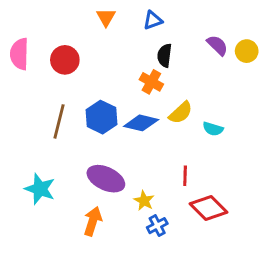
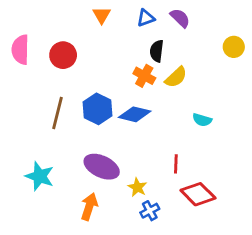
purple semicircle: (217, 45) -> (180, 18), moved
yellow semicircle: (181, 113) -> (176, 77), moved

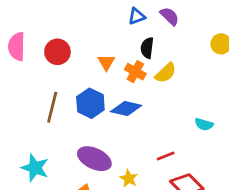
orange triangle: (102, 15) -> (106, 62), moved
cyan semicircle: (202, 120) -> (204, 124), moved
red line: (176, 164) -> (166, 156), turned 66

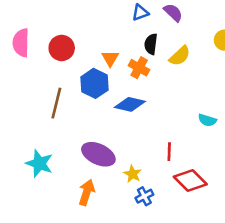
yellow semicircle: (166, 73) -> (180, 56), moved
blue hexagon: (90, 103) -> (94, 83), moved
red line: (166, 156) -> (169, 152), turned -66

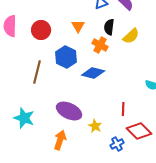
orange triangle: (110, 58) -> (78, 26), moved
blue cross: (144, 196) -> (117, 144), moved

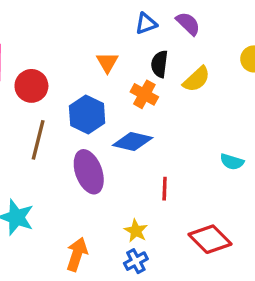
red circle: (41, 30) -> (31, 86), moved
red line: (123, 109) -> (165, 189), moved
purple ellipse: (69, 111) -> (89, 172), moved, turned 45
blue cross: (117, 144) -> (136, 261), moved

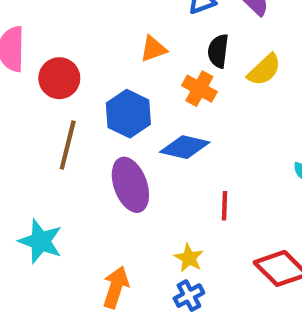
orange triangle: (107, 62) -> (153, 49), turned 40

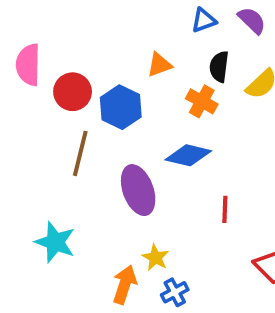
blue hexagon: (128, 114) -> (121, 107), moved
yellow star: (189, 258) -> (155, 258), moved
blue cross: (189, 296) -> (175, 292), moved

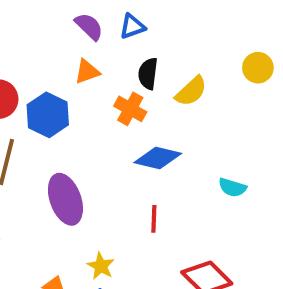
purple semicircle: (252, 20) -> (89, 26), moved
blue diamond: (188, 155) -> (158, 158), moved
yellow star: (155, 258) -> (101, 266), moved

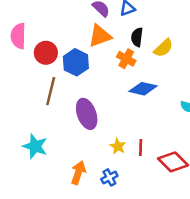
orange triangle: (87, 72) -> (100, 36), size x1.5
red line: (154, 219) -> (141, 147), moved
yellow star: (101, 266) -> (118, 146), moved

